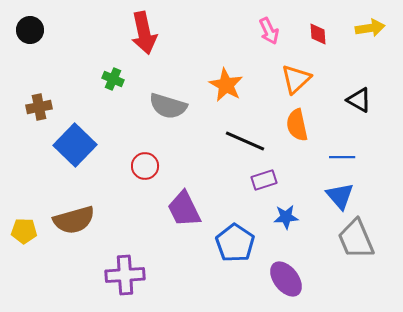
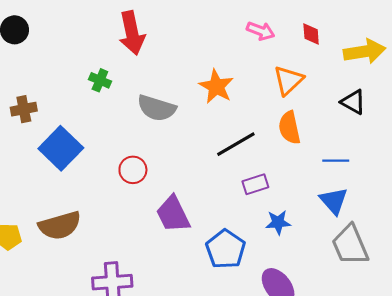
yellow arrow: (370, 28) -> (365, 51), moved, size x1.4
pink arrow: (269, 31) -> (261, 31), turned -44
black line: (245, 141) -> (236, 144), turned -54

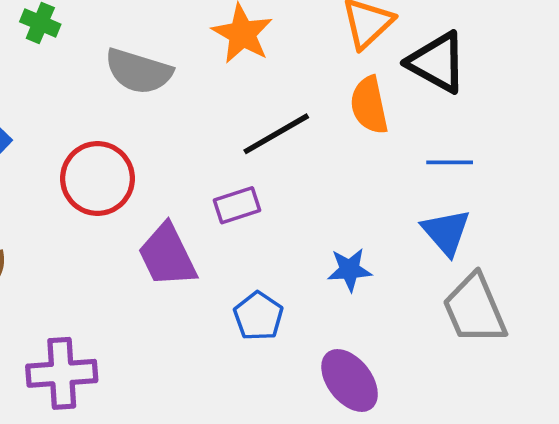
black triangle: (353, 102) -> (437, 62), moved, size x1.4
red circle: (133, 170) -> (97, 179), size x1.5
purple rectangle: (255, 184) -> (237, 205), moved
blue pentagon: (226, 249) -> (258, 316), size x0.7

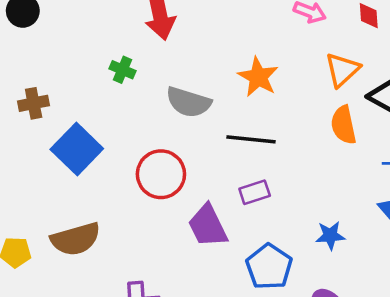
black line: (276, 134) -> (251, 139), moved, turned 36
blue pentagon: (258, 316) -> (269, 267), size x1.4

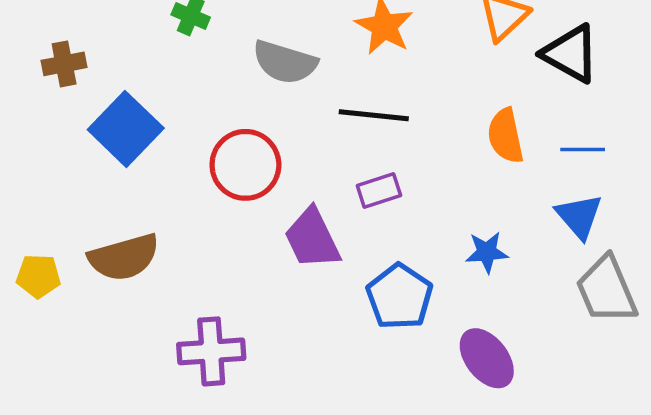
orange semicircle: (343, 125) -> (506, 136), moved

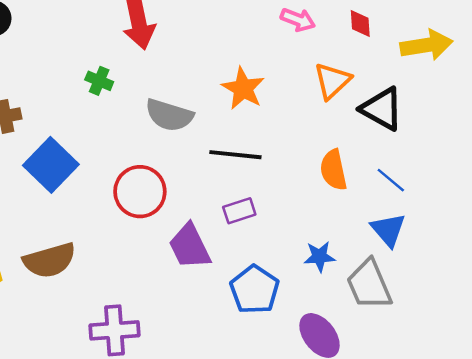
blue line: (583, 149) -> (391, 180), turned 40
gray trapezoid: (607, 290) -> (369, 285), moved

